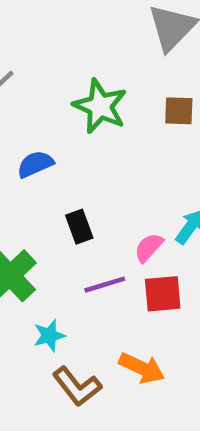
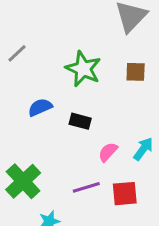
black rectangle: (79, 227) -> (80, 121), moved, turned -55
pink semicircle: (149, 248) -> (108, 152), moved

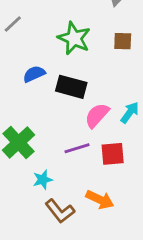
black rectangle: (80, 121) -> (71, 87), size x1.5
pink semicircle: (108, 152) -> (97, 115), size x1.4

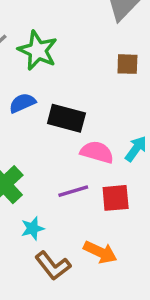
green star: (74, 38) -> (38, 50), moved
pink semicircle: (97, 115) -> (97, 152), turned 64

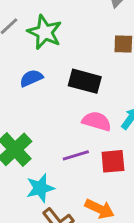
black rectangle: (66, 118) -> (85, 81), moved
cyan star: (33, 228) -> (40, 188), size x1.4

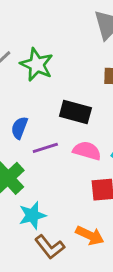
blue semicircle: (31, 78) -> (19, 128), moved, turned -45
purple line: (76, 155) -> (45, 148), moved

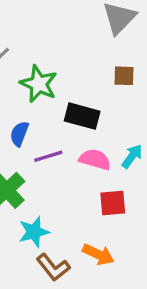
green star: (37, 65) -> (39, 84), moved

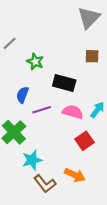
green star: (39, 84) -> (35, 62), size x0.7
red square: (113, 203) -> (85, 141), turned -30

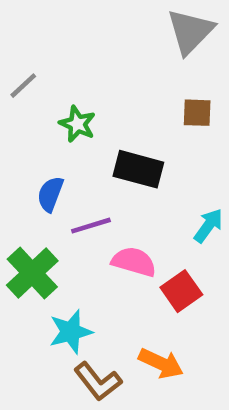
pink semicircle: (73, 112) -> (134, 262), moved

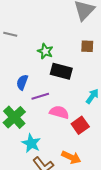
gray line: (23, 86) -> (10, 34), turned 56
green star: (77, 124) -> (45, 51), moved
cyan star: (71, 332) -> (31, 143), turned -30

